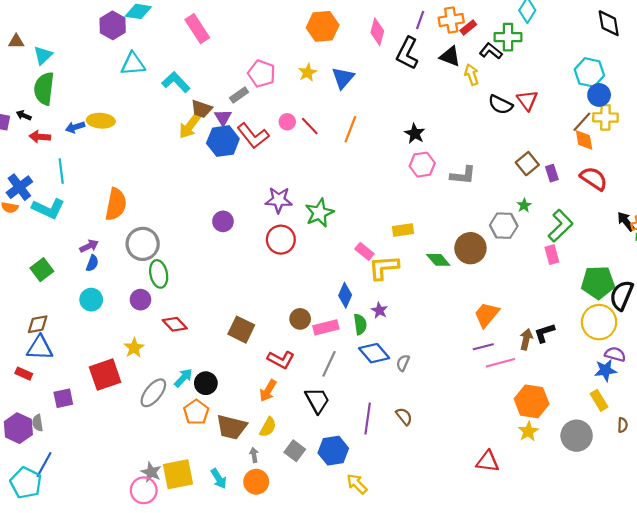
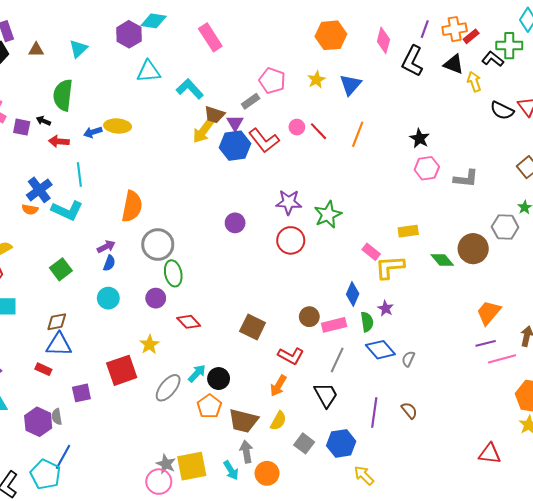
cyan triangle: (43, 55) -> (78, 49), moved
gray arrow: (254, 455) -> (246, 452), moved, size x1.5

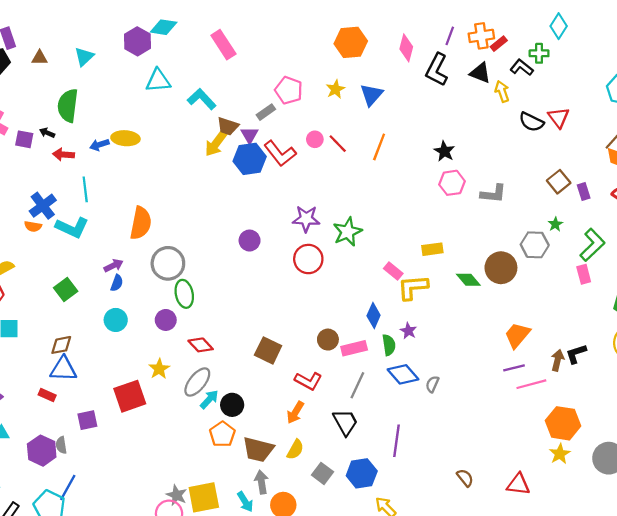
green cross: (509, 46) -> (539, 53), size x0.7
gray ellipse: (168, 388) -> (197, 382), moved
brown semicircle: (409, 410) -> (465, 478), moved

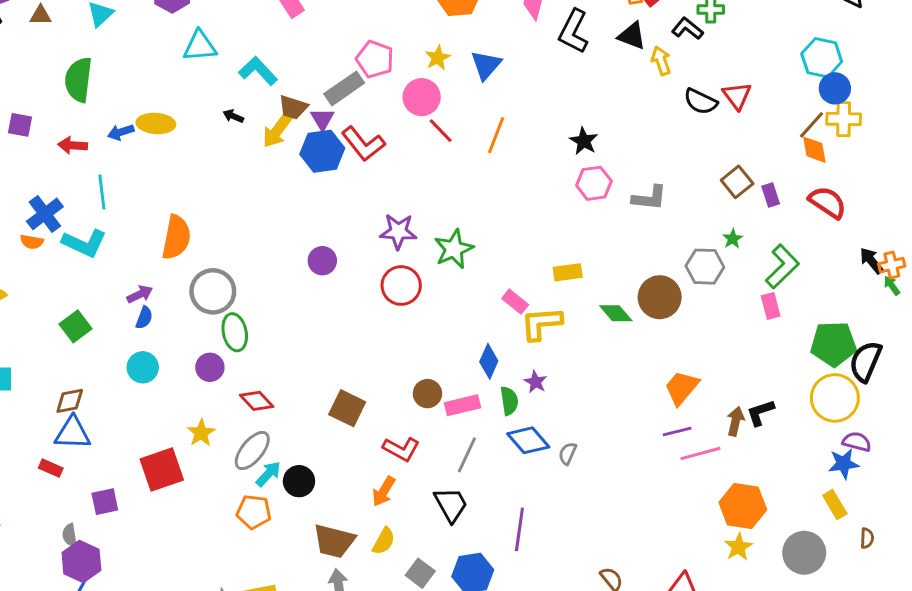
gray rectangle: (266, 112) -> (344, 88), size x1.5
black arrow: (47, 133) -> (233, 116), moved
pink circle: (315, 139) -> (422, 97), moved, size x1.6
orange pentagon: (222, 434) -> (254, 512), moved, turned -30
purple hexagon: (42, 451) -> (81, 561), moved

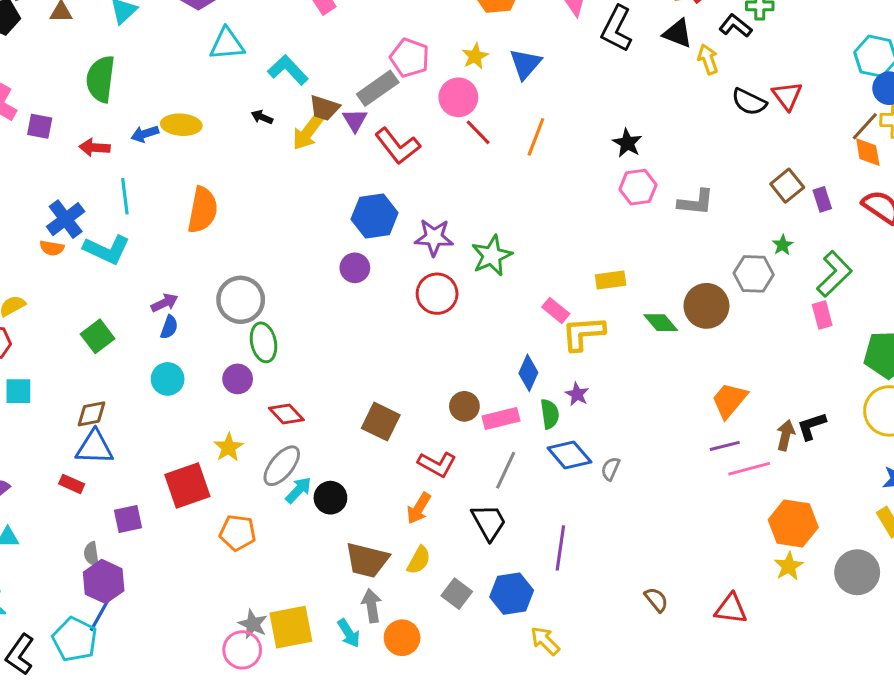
blue hexagon: (322, 151) -> (375, 216), moved
orange semicircle: (176, 237) -> (203, 210), moved
orange pentagon: (254, 512) -> (238, 533), moved

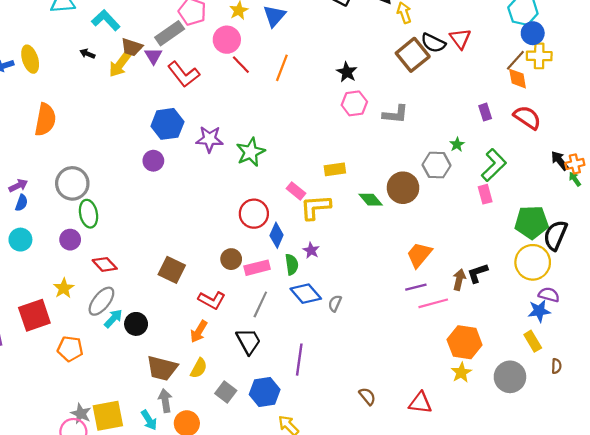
yellow ellipse: (181, 125) -> (30, 59), turned 68
brown square: (787, 186) -> (413, 55), moved, size x1.4
red circle: (437, 294) -> (254, 214), moved

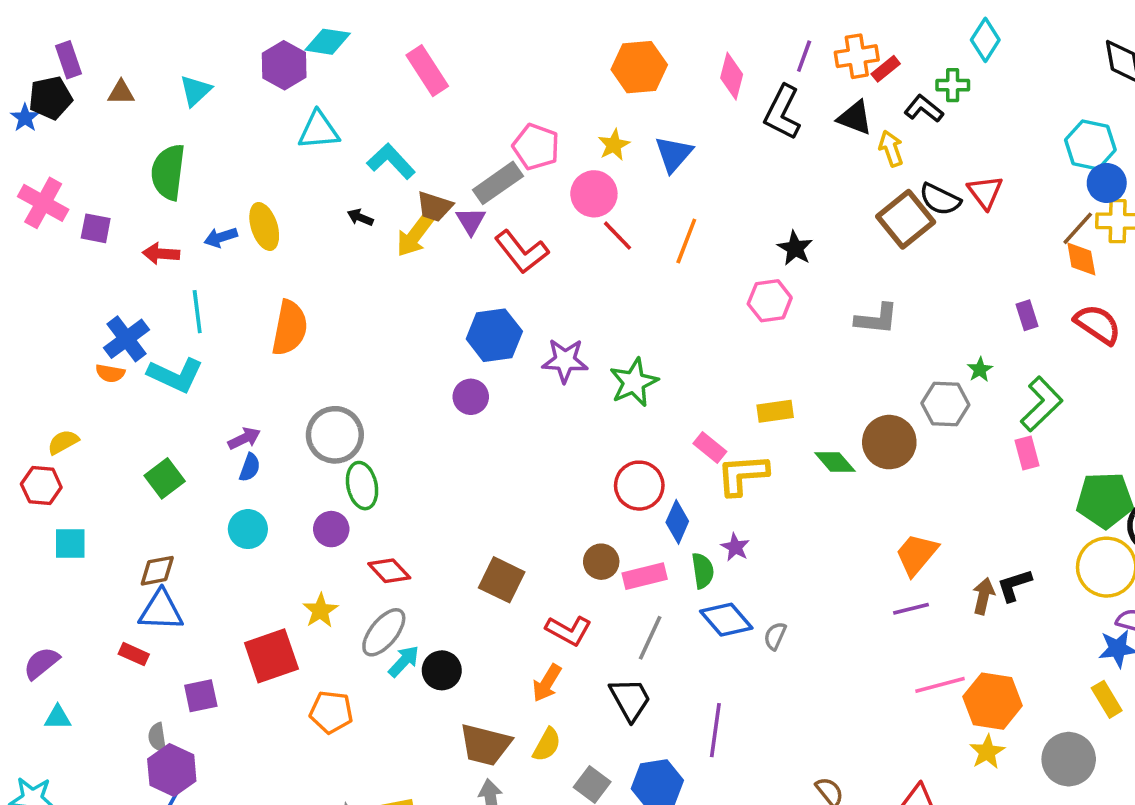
pink hexagon: (354, 103) -> (770, 301), moved
pink line: (433, 303) -> (940, 685), moved

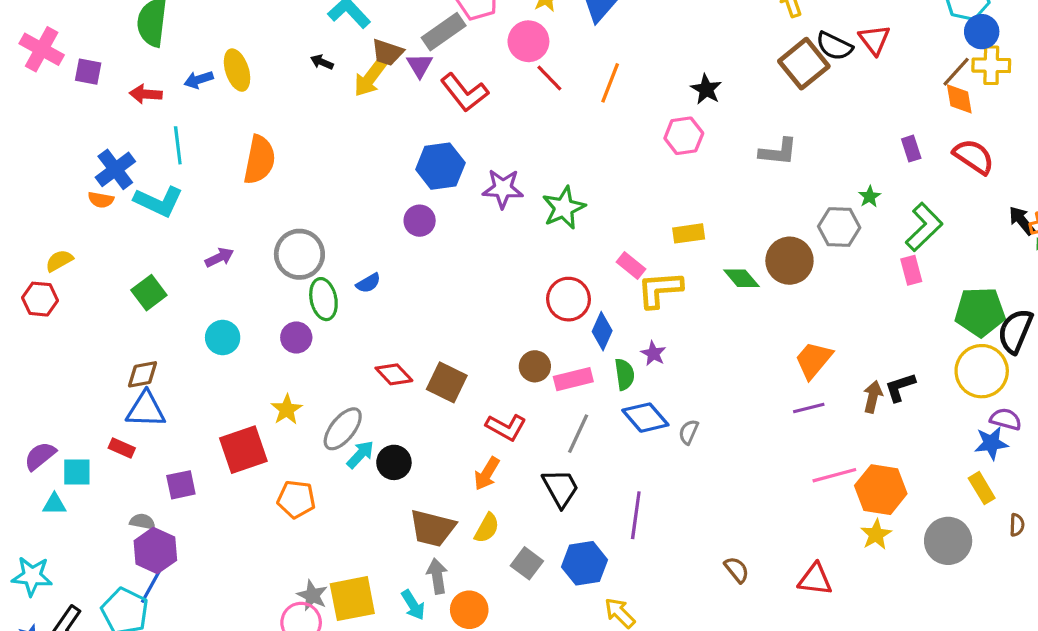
blue semicircle: (250, 467) -> (368, 283), moved, turned 40
cyan square: (70, 544) -> (77, 472), moved
red diamond: (389, 571) -> (394, 374), moved
gray semicircle: (157, 737) -> (143, 522), turned 110

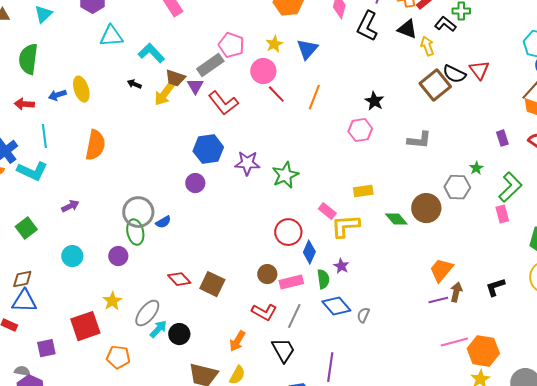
gray circle: (299, 254) -> (138, 212), moved
brown arrow: (873, 397) -> (456, 292), moved
red L-shape: (506, 427) -> (264, 312), moved

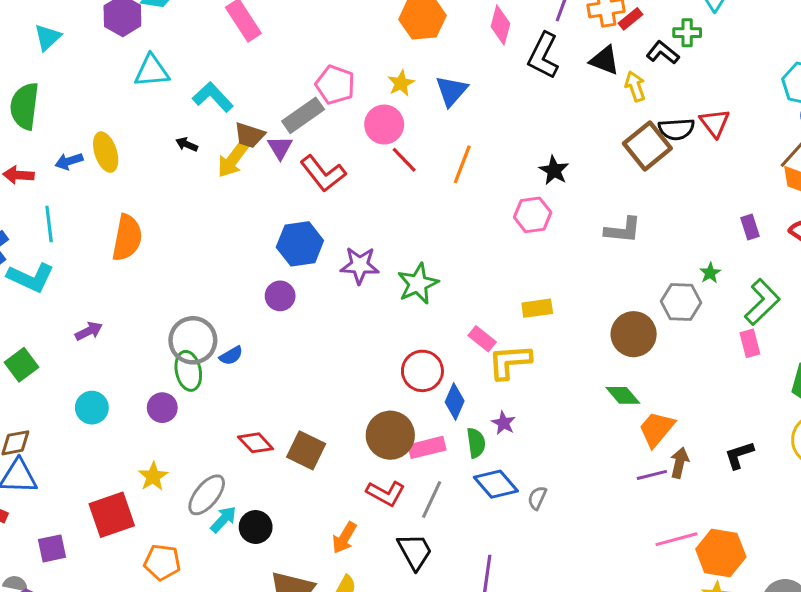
black semicircle: (454, 74) -> (676, 129), turned -30
green diamond: (396, 219) -> (623, 395), moved
brown circle: (267, 274) -> (390, 435), size x1.6

